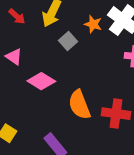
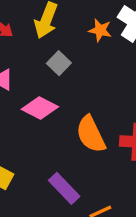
gray square: (68, 41) -> (59, 63), moved

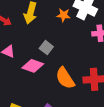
gray square: (59, 63) -> (46, 48), moved

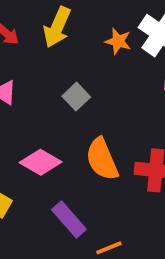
pink diamond: (33, 66) -> (41, 162), moved

